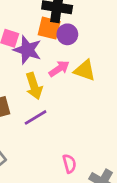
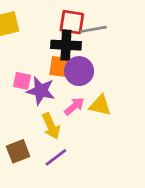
purple circle: (67, 34) -> (79, 71), size x1.4

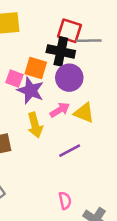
orange square: (60, 67) -> (36, 68), moved
purple line: (56, 157) -> (70, 151), moved

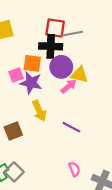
pink square: (14, 79) -> (16, 75), turned -32
pink arrow: (60, 110) -> (69, 86), moved
yellow triangle: (84, 113) -> (79, 75), moved
purple line: (70, 151) -> (71, 127), turned 66

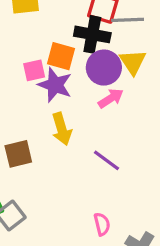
yellow triangle: (79, 75) -> (133, 62), moved, turned 36

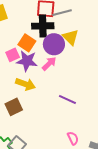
orange square: (61, 56) -> (27, 43), turned 30
pink arrow: (111, 98) -> (49, 64), moved
yellow arrow: (62, 129) -> (25, 84), moved, turned -42

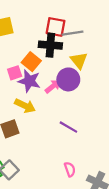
purple circle: (54, 44) -> (68, 79), moved

